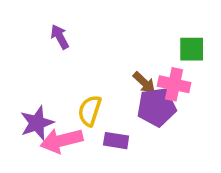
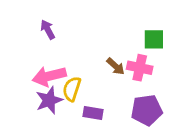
purple pentagon: (156, 107) -> (147, 110), moved
purple star: (37, 123) -> (49, 100), moved
pink arrow: (62, 141) -> (49, 76), moved

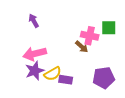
pink cross: (140, 68) -> (90, 36), moved
yellow semicircle: (72, 89) -> (53, 74), moved, turned -138

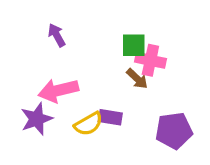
green square: (109, 28) -> (134, 45), moved
purple star: (35, 71) -> (37, 119), moved
purple rectangle: (66, 80) -> (110, 117), moved

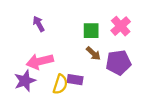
pink cross: (150, 60) -> (121, 26), moved, turned 36
yellow semicircle: (89, 124) -> (60, 84), turned -42
purple pentagon: (174, 131) -> (118, 63), moved

